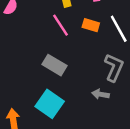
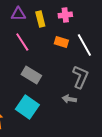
pink line: (61, 25) -> (22, 42), moved

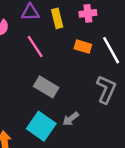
gray arrow: (69, 99) -> (71, 119), moved, turned -48

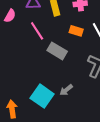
gray rectangle: (46, 87) -> (57, 51), moved

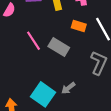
pink line: (37, 31) -> (34, 41), moved

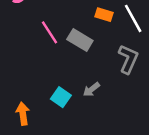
cyan square: (43, 94) -> (61, 97), size x0.7

